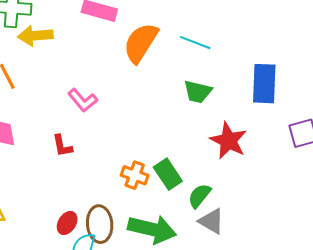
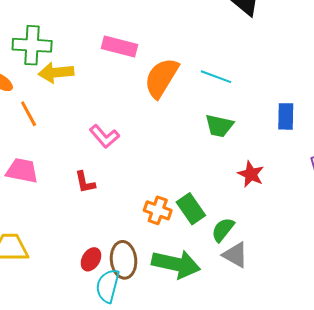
blue rectangle: (264, 84) -> (286, 116), size x0.7
red star: (228, 141) -> (251, 174), size x0.7

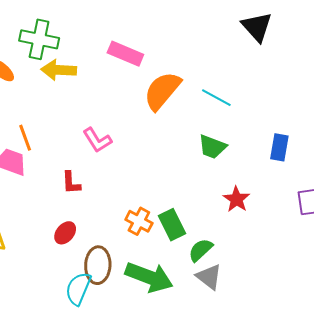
orange line: (29, 114) -> (25, 138), moved
red ellipse: (91, 259) -> (65, 233), moved

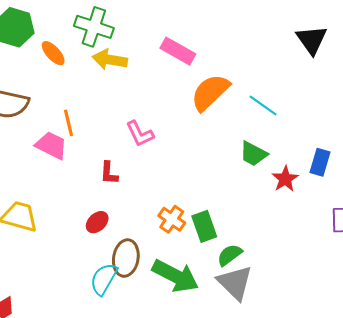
red star: (236, 199) -> (285, 179), moved
gray triangle: (209, 277) -> (235, 283), size x1.4

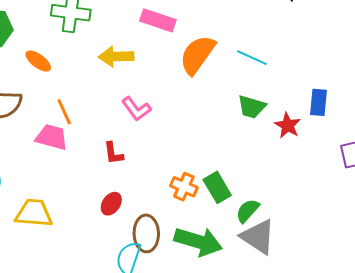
orange ellipse: (53, 53) -> (38, 61), moved
yellow arrow: (110, 60) -> (116, 57), moved

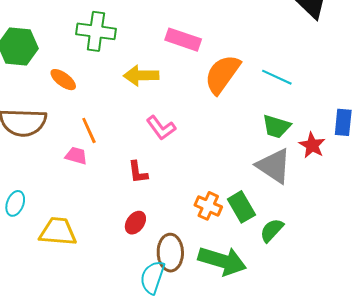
pink trapezoid: (52, 137) -> (76, 156), size x0.7
gray triangle: (258, 237) -> (274, 166), moved

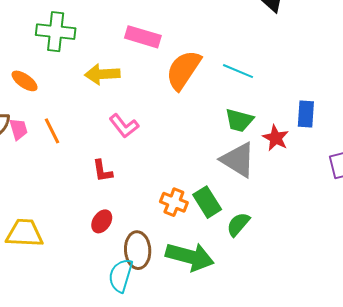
pink trapezoid: (76, 156) -> (19, 129), moved, turned 60

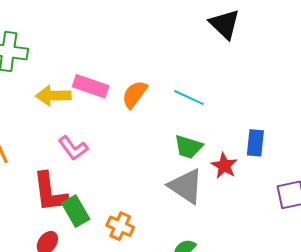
pink rectangle: (143, 37) -> (91, 86), moved
orange semicircle: (183, 70) -> (135, 94), size x0.7
red L-shape: (102, 171) -> (50, 192), size x1.8
green rectangle: (207, 202) -> (76, 211), moved

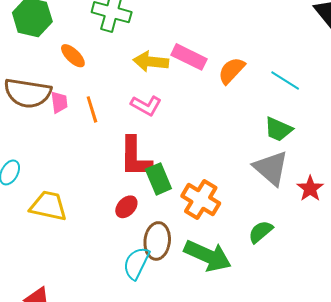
pink L-shape: (73, 148) -> (146, 105), moved, turned -32
red star: (224, 166) -> (310, 189), moved
orange cross: (120, 226) -> (201, 200), size x1.4

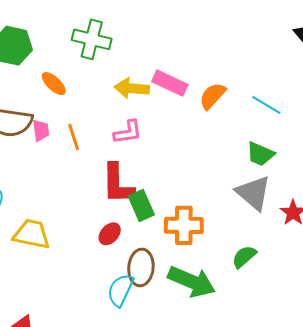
pink L-shape: (146, 105) -> (128, 132), turned -36
orange cross: (201, 200) -> (184, 225), turned -30

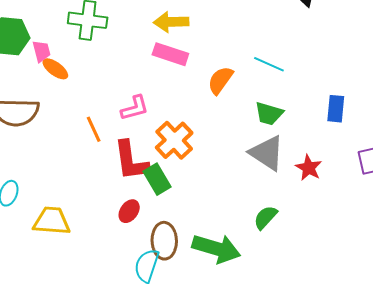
yellow arrow: (132, 88) -> (171, 22), moved
orange semicircle: (213, 96) -> (220, 80), moved
pink trapezoid: (41, 130) -> (41, 51), moved
orange line: (74, 137) -> (94, 129), moved
orange cross: (184, 225) -> (174, 140), moved, turned -36

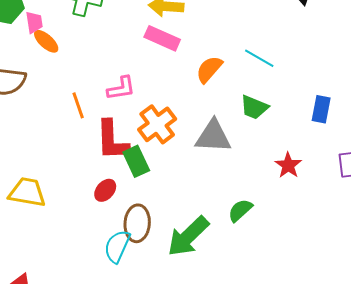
gray triangle: (267, 153) -> (213, 136), moved, turned -36
green arrow: (216, 249) -> (188, 236), turned 114

